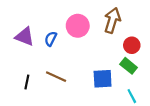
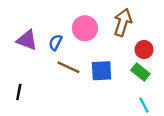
brown line: (56, 77) -> (68, 67), moved
blue square: (103, 79) -> (101, 71), moved
black line: (27, 82) -> (19, 92), moved

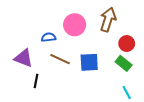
purple triangle: (27, 40) -> (24, 58), moved
blue semicircle: (55, 42) -> (49, 37), turned 56
black line: (19, 92) -> (36, 81), moved

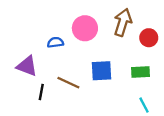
red circle: (127, 44) -> (149, 38), moved
brown line: (60, 59) -> (68, 83), moved
green rectangle: (124, 63) -> (140, 72), turned -42

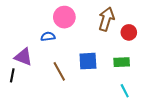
pink circle: (85, 28) -> (64, 17), moved
brown line: (68, 83) -> (59, 71), turned 36
black line: (41, 92) -> (12, 75), moved

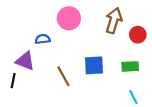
blue semicircle: (48, 37) -> (43, 39), moved

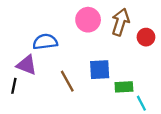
pink circle: (69, 18) -> (88, 20), moved
blue semicircle: (43, 39) -> (45, 42), size x1.5
green rectangle: (130, 66) -> (124, 87), moved

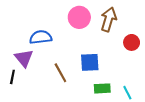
red circle: (146, 37) -> (132, 42), moved
purple triangle: (27, 65) -> (24, 58), turned 30
green rectangle: (124, 87) -> (102, 88), moved

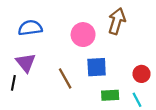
pink circle: (79, 17) -> (83, 35), moved
blue semicircle: (41, 37) -> (30, 28), moved
red circle: (132, 42) -> (142, 74), moved

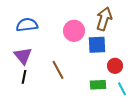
blue square: (97, 67) -> (97, 45), moved
red circle: (142, 74) -> (115, 66), moved
black line: (13, 83) -> (24, 77), moved

